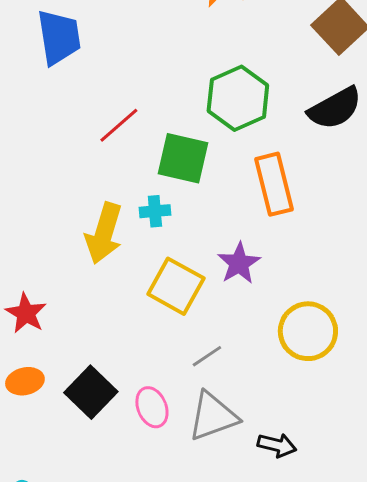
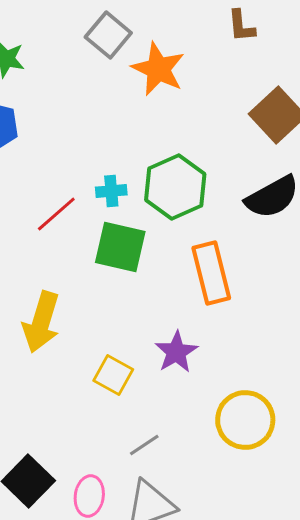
cyan cross: (155, 211) -> (111, 191), moved
yellow square: (176, 286) -> (113, 375), size x0.7
pink ellipse: (152, 407) -> (89, 496), turned 30

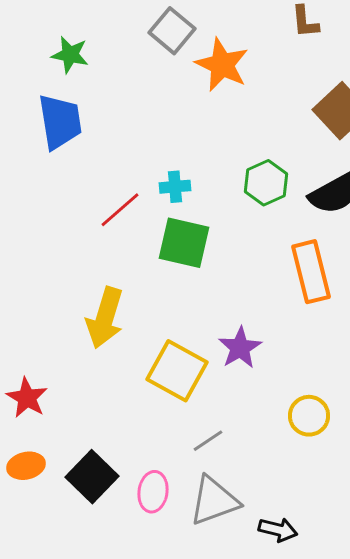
green hexagon: (175, 187) -> (266, 183), moved, size x0.7
orange rectangle: (211, 273) -> (311, 272), moved
yellow square: (113, 375) -> (177, 371), size x1.5
yellow circle: (245, 420) -> (309, 416), size x0.7

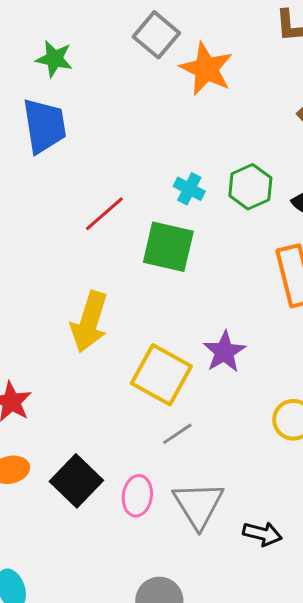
cyan cross: (175, 187) -> (189, 189), moved, turned 32
gray line: (208, 441) -> (177, 434), moved
gray triangle: (214, 501) -> (198, 505), turned -42

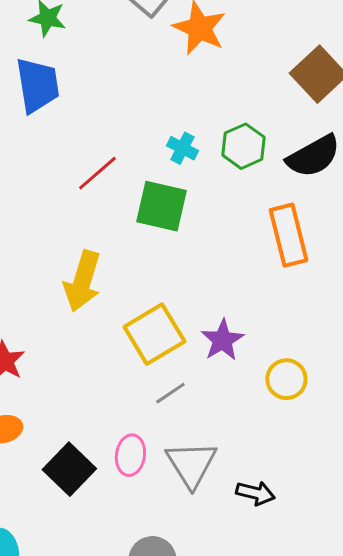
purple star: (224, 352) -> (222, 340), moved
yellow square: (161, 375) -> (154, 334), turned 30
black square: (76, 481) -> (69, 469), moved

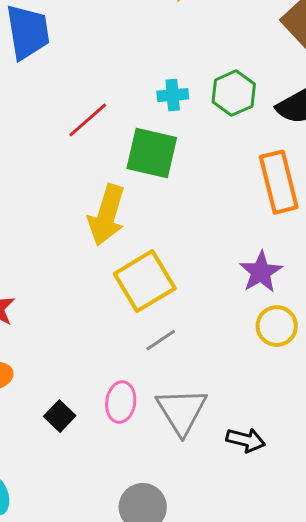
cyan cross: (182, 148) -> (173, 95), turned -32
yellow arrow: (82, 281) -> (107, 215), moved
purple star: (222, 340) -> (261, 272), moved
black square: (69, 469) -> (60, 416), size x0.6

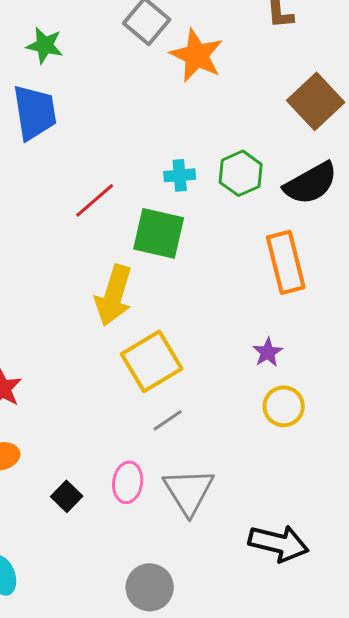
purple star: (261, 272) -> (268, 352), size x0.7
black arrow: (246, 440) -> (279, 543), moved, size x1.5

